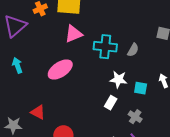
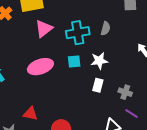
pink ellipse: (60, 69) -> (40, 67), turned 30
cyan square: (141, 88) -> (74, 62), moved

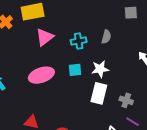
cyan cross: (78, 33) -> (79, 41), size x0.7
white rectangle: (98, 85) -> (99, 93), size x1.5

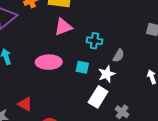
gray semicircle: (106, 37) -> (119, 56), moved
white star: (100, 69) -> (107, 74), turned -30

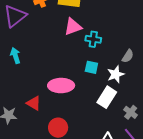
cyan cross: (94, 41) -> (93, 39), moved
pink ellipse: (49, 62) -> (61, 86), moved

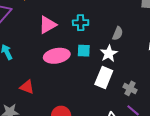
pink triangle: (73, 27) -> (48, 25), moved
pink ellipse: (61, 86) -> (57, 56), moved
red triangle: (34, 103) -> (27, 87), moved

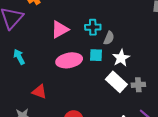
gray semicircle: (118, 33) -> (109, 38), moved
white rectangle: (104, 78) -> (116, 82), turned -70
gray cross: (130, 88) -> (138, 85), moved, turned -32

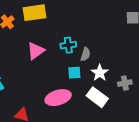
pink ellipse: (69, 60) -> (58, 98), moved
gray cross: (138, 85) -> (125, 83), moved

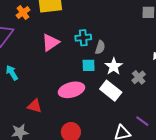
gray cross: (125, 83) -> (139, 77), turned -32

